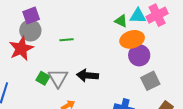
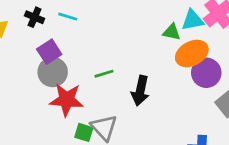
red star: (21, 49) -> (67, 100), moved, turned -30
black arrow: (88, 75) -> (140, 91), moved, turned -70

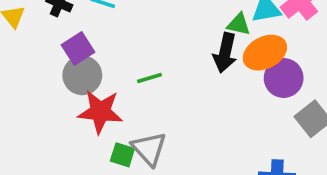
black arrow: (140, 91) -> (225, 53), moved

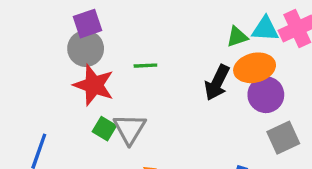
green triangle: (239, 24) -> (237, 37), turned -45
black arrow: (225, 53) -> (217, 83), moved

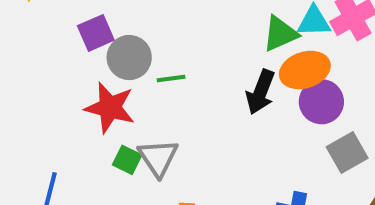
green triangle: (237, 37) -> (280, 34), size x1.4
gray circle: (86, 49) -> (129, 58), moved

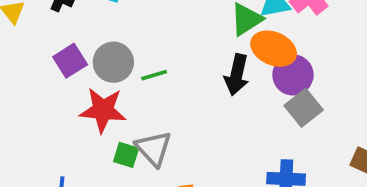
purple square: (96, 33) -> (70, 61), moved
orange ellipse: (305, 70) -> (274, 49), turned 51
gray square: (347, 152) -> (304, 108), moved

